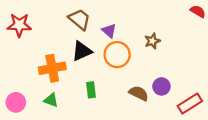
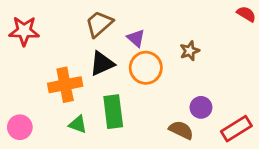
brown trapezoid: (80, 19) -> (99, 24), turned -80
green rectangle: (91, 90) -> (113, 112), size x1.6
brown semicircle: (139, 93) -> (181, 130), moved
green triangle: (51, 100) -> (78, 124), moved

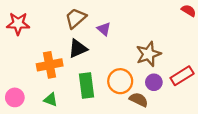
brown star: (190, 51) -> (148, 54), moved, size x1.6
orange circle: (146, 68) -> (120, 81), moved
green triangle: (78, 124) -> (51, 100), moved
red rectangle: (236, 129) -> (182, 76), moved

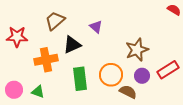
brown trapezoid: (76, 18) -> (55, 21), moved
red star: (18, 24) -> (17, 37), moved
green triangle: (51, 100) -> (38, 92), moved

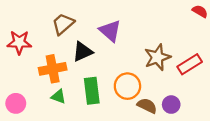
purple triangle: (96, 27) -> (110, 31), size x1.5
red rectangle: (168, 70) -> (190, 64), moved
purple circle: (142, 76) -> (171, 105), moved
green triangle: (38, 92) -> (58, 96), moved

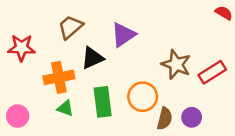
purple triangle: (110, 31) -> (123, 35), turned 45
brown star: (157, 57) -> (176, 64), turned -30
brown semicircle: (147, 106) -> (165, 119), turned 78

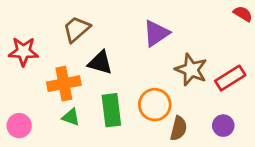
purple triangle: (123, 35) -> (156, 33), moved
black triangle: (92, 58) -> (100, 63), turned 40
purple circle: (192, 117) -> (223, 126), moved

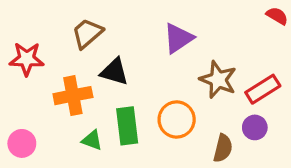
green triangle: (71, 117) -> (92, 140), moved
purple circle: (223, 126) -> (255, 127), moved
brown semicircle: (179, 128) -> (223, 148), moved

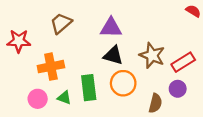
purple triangle: (178, 38) -> (111, 28), moved, turned 35
black triangle: (114, 72) -> (113, 55), moved
pink circle: (22, 143) -> (38, 99), moved

